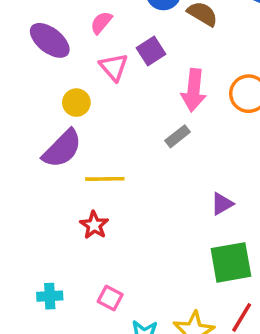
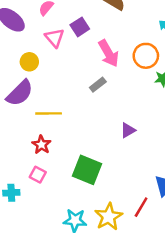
pink arrow: (194, 90) -> (109, 53), turned -36
green square: (231, 262) -> (87, 170), moved, turned 32
pink square: (110, 298) -> (38, 175), moved

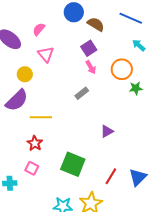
purple square: (80, 27) -> (89, 48), moved
pink arrow: (109, 53) -> (91, 67), size x0.6
red line: (141, 207) -> (111, 176), moved

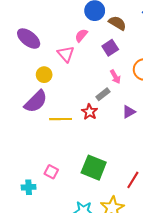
pink semicircle: (39, 29) -> (81, 35), moved
pink arrow: (91, 67) -> (115, 77), moved
purple triangle: (107, 131) -> (129, 112), moved
red star: (35, 143) -> (90, 112), moved

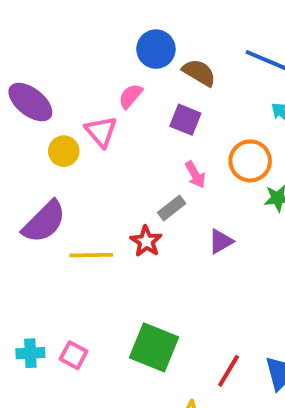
purple square: (110, 48) -> (185, 120), turned -35
yellow circle: (44, 75) -> (64, 151), moved
cyan cross: (29, 187) -> (30, 353), moved

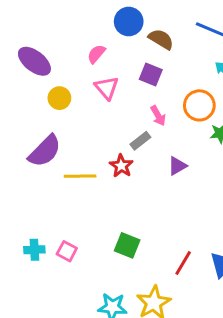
pink semicircle: (130, 96) -> (96, 54), moved
pink triangle: (101, 131) -> (107, 88), moved
green square: (154, 347) -> (127, 245), size x0.7

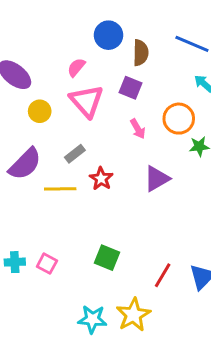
brown semicircle: (161, 39) -> (141, 53), turned 60
pink triangle: (107, 88) -> (87, 101), size x1.4
gray rectangle: (140, 141) -> (75, 154), moved
purple triangle: (177, 166) -> (157, 179), size x1.4

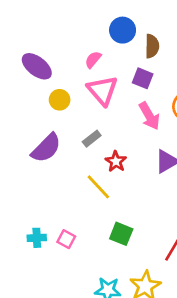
pink arrow: (138, 129) -> (149, 116), size x1.5
yellow line: (60, 189) -> (98, 187), moved, turned 48

